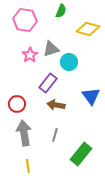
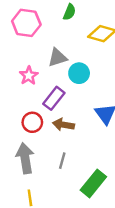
pink star: (30, 55) -> (29, 76), moved
red circle: (17, 104) -> (32, 122), moved

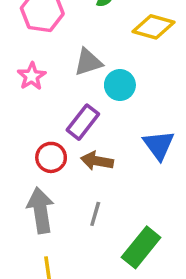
pink star: (29, 76) -> (32, 76), moved

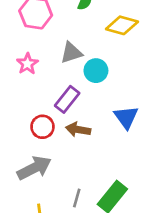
gray arrow: (40, 210) -> (34, 168), turned 72
gray line: (95, 214) -> (77, 198), moved

